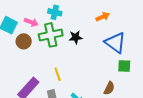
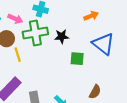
green square: (124, 66) -> (77, 59), moved
yellow line: (58, 74) -> (18, 55), moved

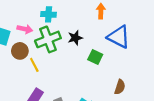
orange arrow: (91, 16) -> (101, 11), turned -56
green square: (77, 59) -> (95, 57), turned 32

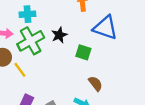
brown semicircle: (120, 87) -> (95, 84), moved, turned -48

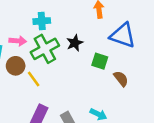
brown semicircle: (95, 84) -> (121, 79), moved

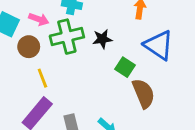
yellow line: (34, 79) -> (42, 78), moved
brown semicircle: (121, 79) -> (143, 93), size x1.5

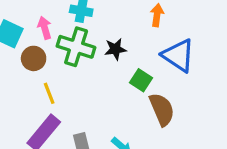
pink arrow: (39, 19) -> (45, 28), turned -126
green cross: (67, 37) -> (76, 47), turned 32

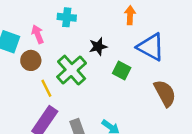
green cross: (76, 47) -> (72, 70), moved, turned 36
brown semicircle: (162, 109) -> (165, 93), moved

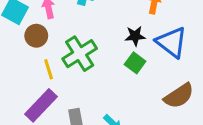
black star: (98, 47) -> (135, 36), moved
brown semicircle: (165, 93) -> (179, 96), turned 76

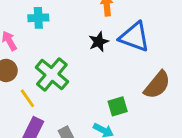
green square: (135, 63) -> (118, 106), moved, turned -36

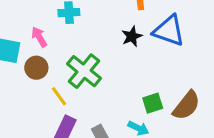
brown semicircle: (157, 85) -> (186, 106), moved

